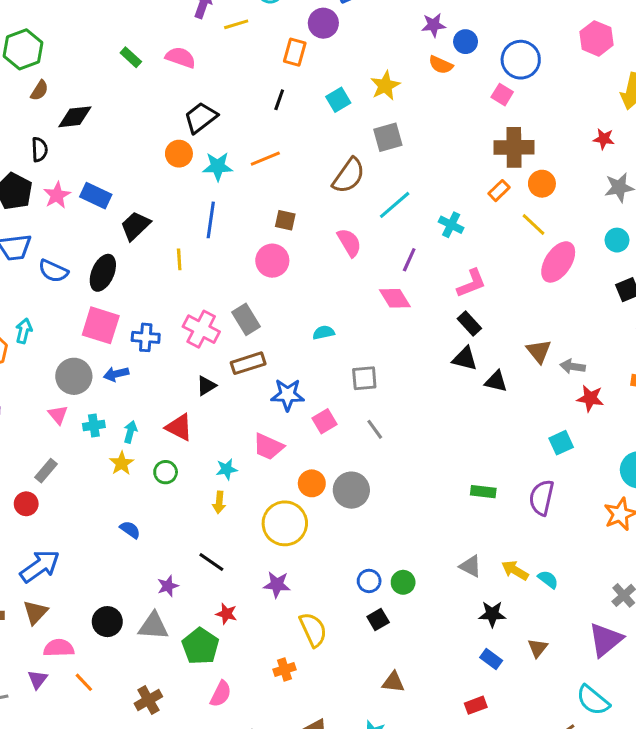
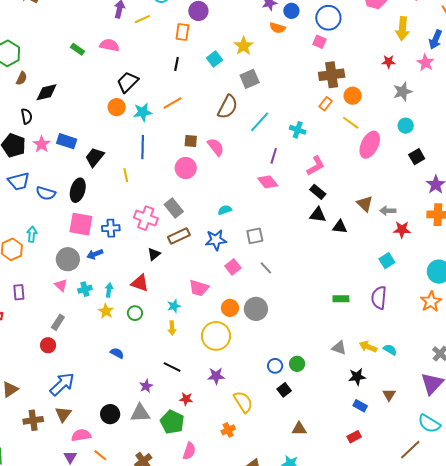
pink semicircle: (349, 243) -> (216, 147), moved
blue star: (288, 395) -> (216, 240), moved

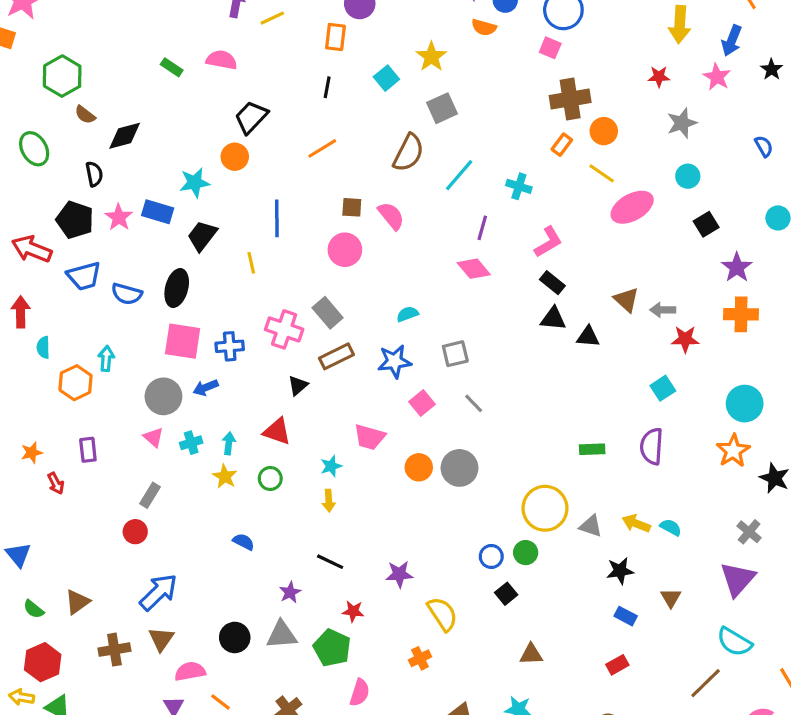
brown semicircle: (22, 78) -> (85, 115), turned 104
cyan star: (143, 112) -> (195, 183), moved
pink ellipse: (370, 145) -> (632, 207), turned 36
yellow circle: (216, 336) -> (545, 508), moved

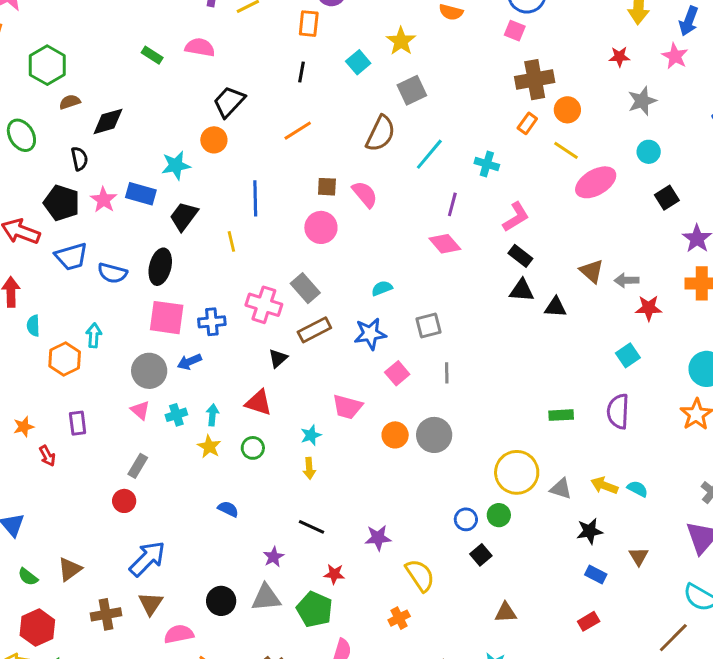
brown semicircle: (85, 115) -> (70, 102), turned 125
gray line: (474, 403) -> (447, 373), turned 45

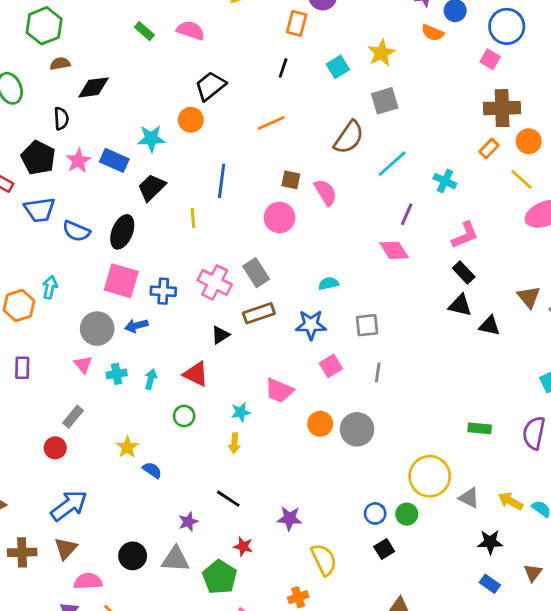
yellow star: (209, 447) -> (127, 447), moved

